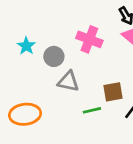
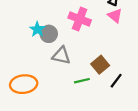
cyan star: (26, 46) -> (37, 29), moved
brown square: (113, 92) -> (100, 65), turned -30

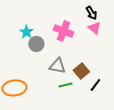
cyan star: (37, 29) -> (26, 32), moved
gray triangle: (61, 56) -> (57, 66), moved

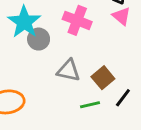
cyan star: (26, 32) -> (24, 22), size x1.6
green line: (65, 85) -> (90, 105), moved

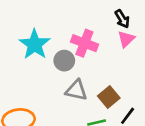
pink triangle: (121, 16) -> (126, 39), turned 36
gray circle: (39, 39) -> (64, 61), moved

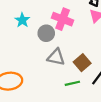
cyan star: (35, 44) -> (22, 20), size x0.6

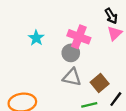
gray circle: (46, 33) -> (71, 53), moved

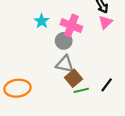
cyan star: (36, 38) -> (42, 21), moved
brown square: (100, 83) -> (74, 78), moved

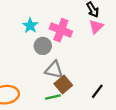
gray circle: (64, 41) -> (43, 46), moved
green line: (81, 90) -> (53, 97), moved

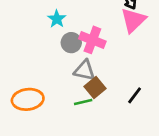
pink triangle: (96, 27) -> (133, 20), size x1.5
pink cross: (61, 30) -> (92, 40), moved

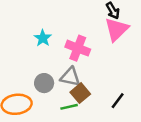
cyan star: (57, 19) -> (43, 38), moved
gray circle: (71, 43) -> (44, 83), moved

